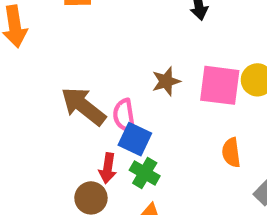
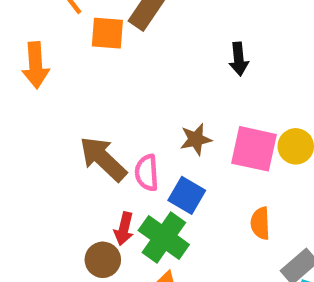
blue square: (135, 139) -> (187, 195), moved
green cross: (145, 173) -> (164, 238), size x1.5

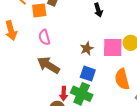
pink semicircle: (147, 173) -> (44, 37), moved
orange semicircle: (260, 223) -> (122, 79), size x1.5

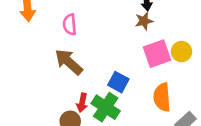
pink square: (113, 48) -> (157, 54), turned -30
brown star: (87, 49) -> (144, 21), moved

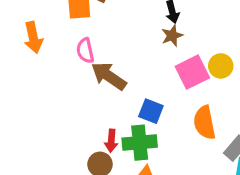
brown arrow: (69, 62) -> (109, 76), moved
green cross: (106, 107) -> (140, 143), turned -32

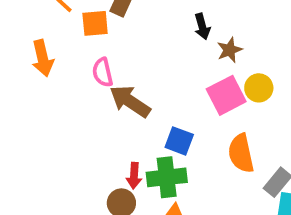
brown star: (172, 36) -> (230, 50), moved

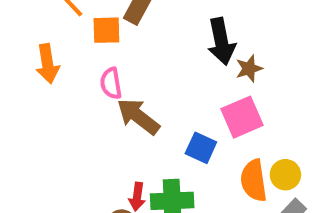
black arrow: (202, 26) -> (221, 41), size x1.6
yellow circle: (259, 88) -> (285, 175), moved
blue square: (179, 141) -> (201, 148), moved

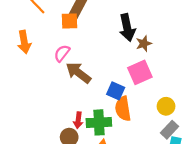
orange square: (106, 30) -> (69, 21), moved
pink semicircle: (111, 83) -> (62, 53), turned 48
orange semicircle: (254, 181) -> (123, 109), moved

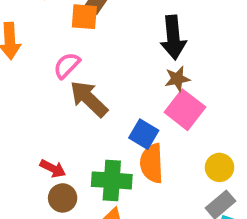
brown star: (144, 44) -> (177, 79), moved
pink square: (140, 72) -> (185, 110), turned -35
red arrow: (78, 120) -> (53, 169), moved, turned -77

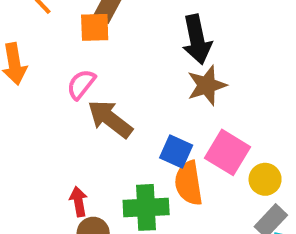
brown star: (177, 79) -> (207, 85), size x1.4
pink square: (185, 110) -> (227, 152), moved
red arrow: (53, 169) -> (78, 201), turned -120

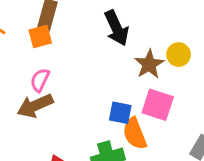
brown star: (207, 85) -> (149, 64), moved
brown arrow: (110, 119) -> (35, 106), moved, turned -48
yellow circle: (265, 179) -> (179, 55), moved

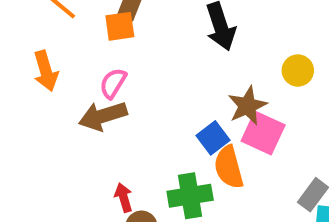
brown star: (149, 64) -> (247, 106), moved
blue square: (120, 113) -> (213, 138), turned 35

